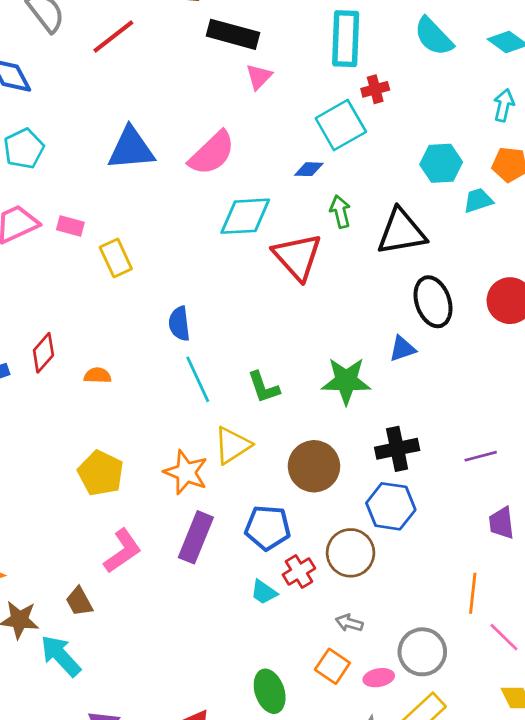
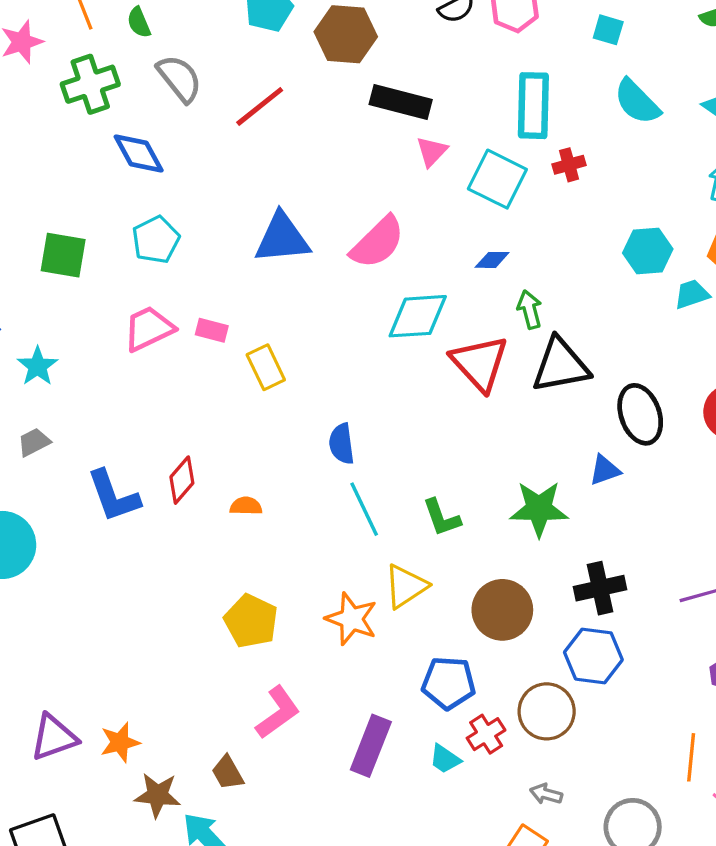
cyan square: (341, 125) -> (497, 179), moved, turned -33
black triangle: (401, 232) -> (561, 365), moved
purple rectangle: (196, 537) -> (371, 746), moved

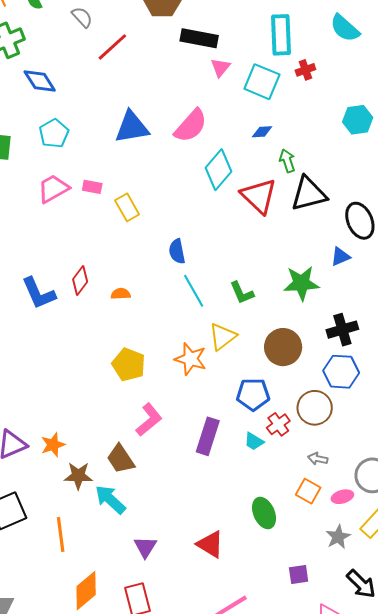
gray semicircle: (179, 78) -> (82, 17), moved, size x0.7
cyan diamond: (418, 316) -> (219, 170), turned -42
brown trapezoid: (228, 773) -> (121, 459), size x1.4

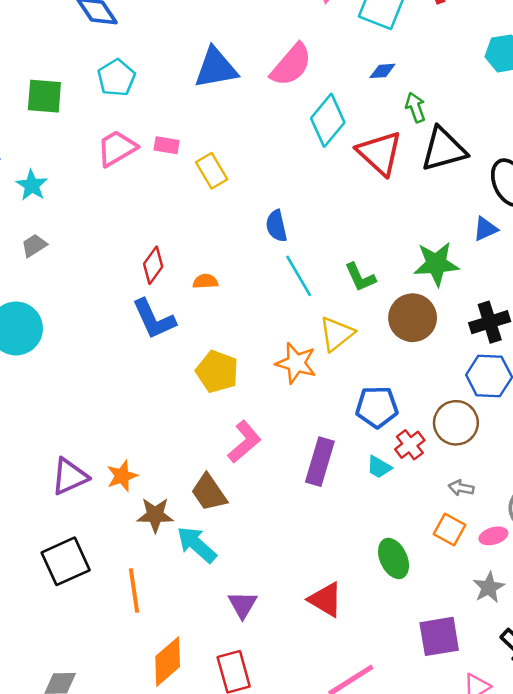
blue L-shape: (39, 293) -> (154, 319), moved
brown circle: (283, 347) -> (413, 318), moved
purple square: (299, 575) -> (439, 636), size x1.6

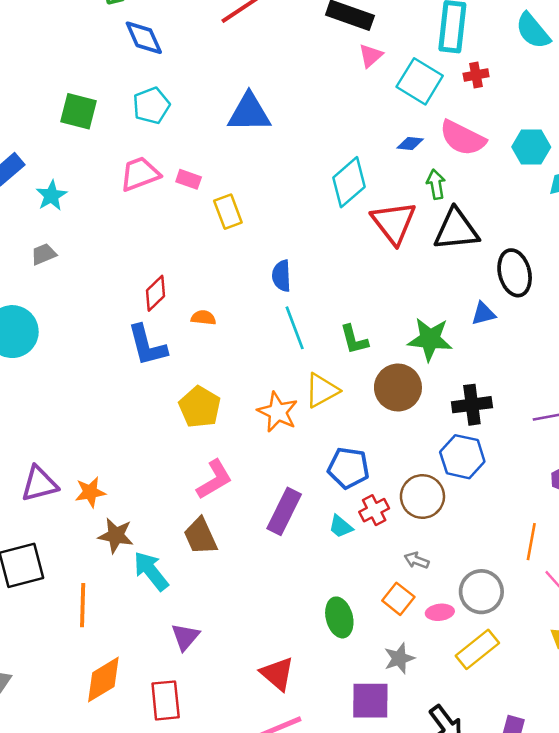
pink semicircle: (291, 65) -> (463, 138), moved, turned 66
brown trapezoid: (209, 493) -> (200, 536), moved
gray star: (489, 587) -> (399, 658), moved
red triangle: (325, 600) -> (277, 674), moved

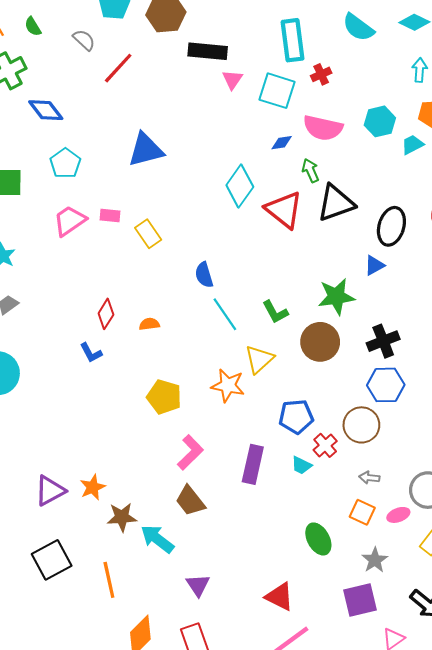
black ellipse: (515, 273) -> (391, 226), turned 45
blue L-shape: (147, 345) -> (91, 353), moved, size x0.6

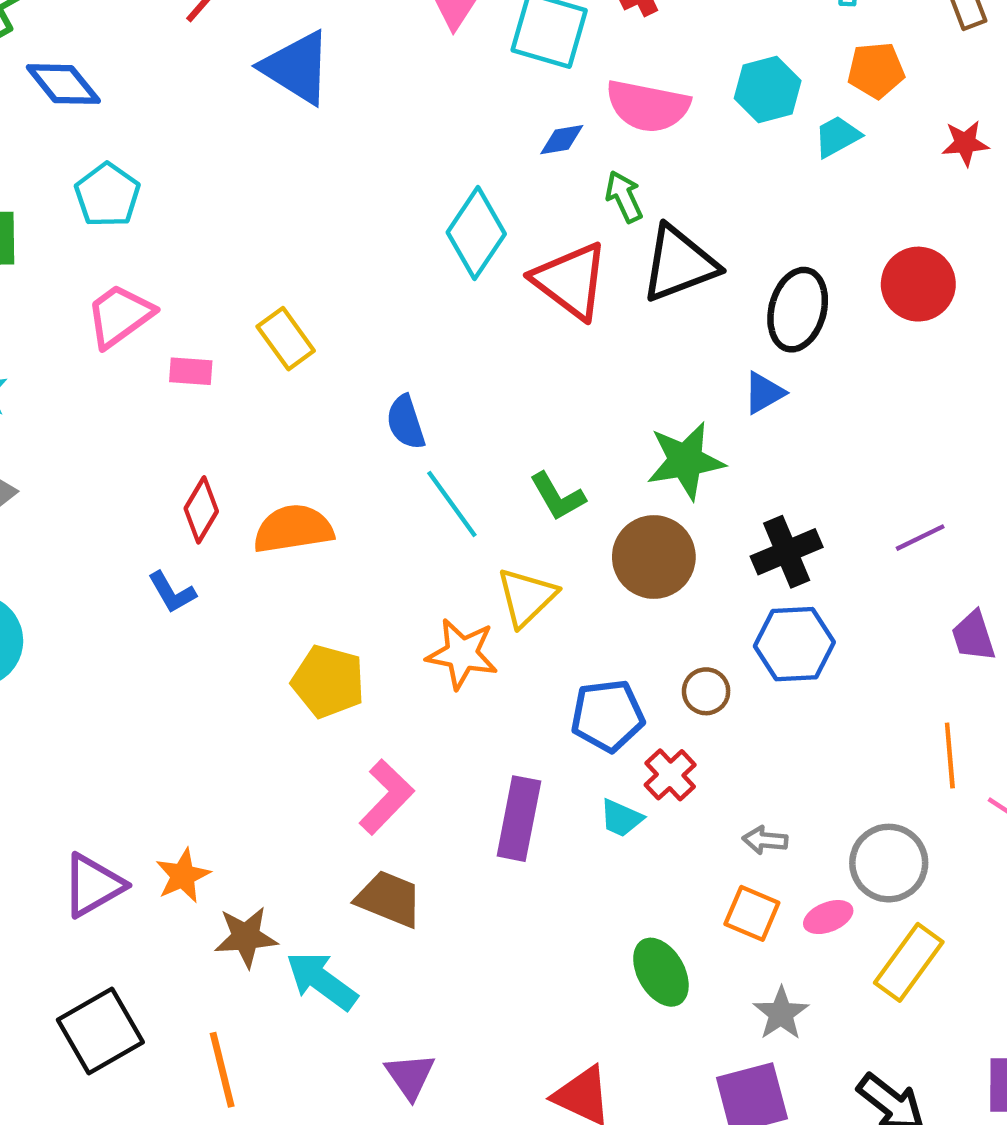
blue triangle: (146, 150) -> (297, 68), moved, turned 48
pink rectangle: (110, 215) -> (191, 371), moved
orange semicircle: (149, 324) -> (293, 529), size x1.8
brown circle: (361, 425) -> (706, 691), moved, size x0.6
brown trapezoid: (190, 501) -> (389, 899), turned 152

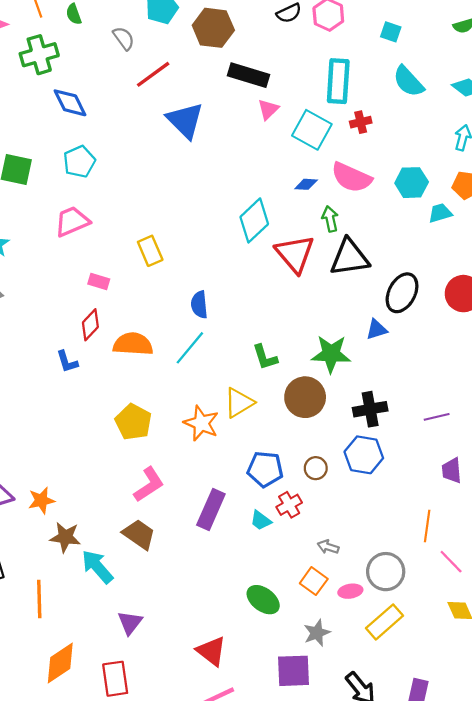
pink rectangle: (191, 371) -> (99, 281), moved
cyan line: (452, 504) -> (190, 348), moved, turned 63
green ellipse: (661, 972) -> (263, 600), turned -36

